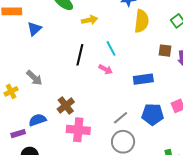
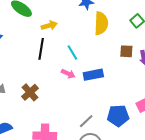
black line: (80, 55) -> (41, 49), moved
blue rectangle: (143, 79) -> (93, 75), moved
brown cross: (66, 106) -> (30, 92), moved

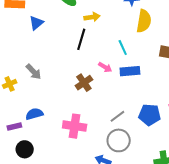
cyan line: (72, 53) -> (123, 48), moved
brown cross: (30, 92) -> (84, 83), moved

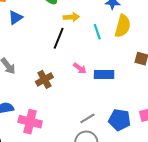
cyan line: (123, 48) -> (97, 32), moved
brown cross: (84, 83) -> (44, 79), moved
pink cross: (75, 126) -> (30, 122), moved

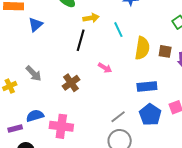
yellow semicircle: (123, 26) -> (142, 48), moved
blue rectangle: (104, 74) -> (147, 86), moved
blue pentagon: (120, 120) -> (150, 115), turned 30

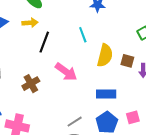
yellow arrow: (91, 18) -> (30, 23), moved
pink arrow: (105, 68) -> (66, 72), size x1.6

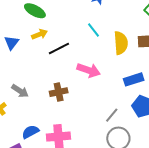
black line: (44, 42) -> (59, 48), turned 60
brown cross: (31, 84) -> (59, 92), turned 36

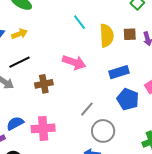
yellow arrow: (40, 34) -> (20, 34), moved
black line: (59, 48) -> (20, 62), moved
gray line: (112, 115) -> (87, 109), moved

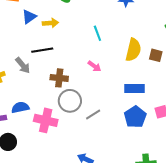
cyan line: (80, 22) -> (97, 33), moved
pink arrow: (74, 62) -> (94, 66), size x0.6
gray circle: (103, 131) -> (70, 101), moved

